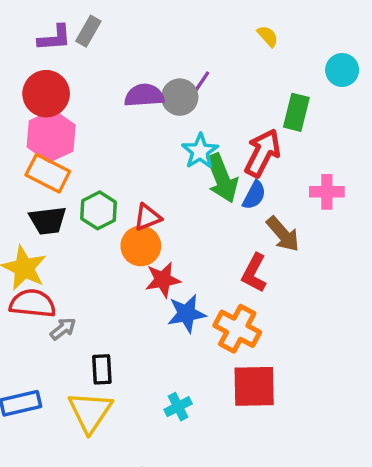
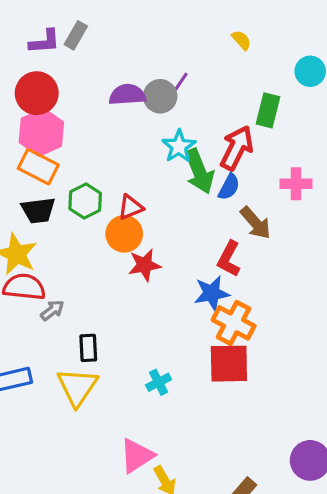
blue star: (186, 314) -> (212, 293), moved
orange cross: (237, 329) -> (234, 323), moved

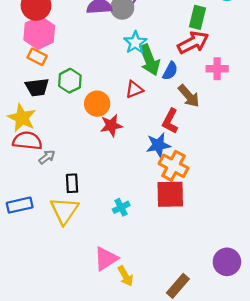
red arrow: (237, 148) -> (193, 43), moved, turned 36
orange rectangle: (38, 167) -> (37, 57), size x0.7
red triangle: (130, 207) -> (134, 89), moved

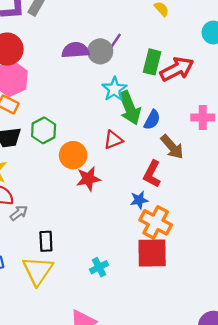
green rectangle: (197, 17) -> (152, 62), moved
red arrow: (193, 43) -> (177, 69), moved
blue star: (158, 145) -> (139, 200), size x0.7

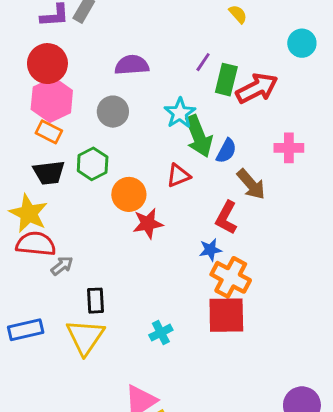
purple line: (116, 41) -> (203, 62), moved
gray circle: (100, 51) -> (113, 112), moved

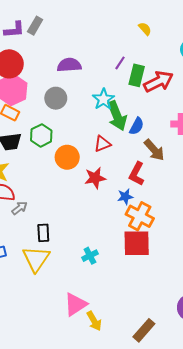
red star: (148, 224) -> (95, 178), moved

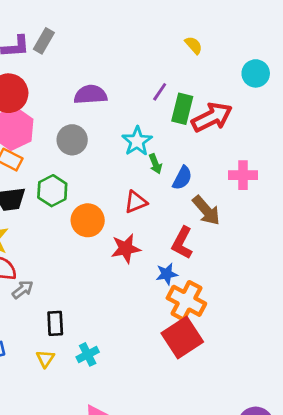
green arrow: (117, 116) -> (155, 164), size x0.5
red square: (137, 243) -> (182, 337), turned -32
cyan cross: (90, 256) -> (88, 354), moved
yellow triangle: (36, 259) -> (45, 359), size x0.5

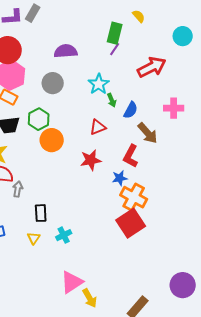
green rectangle: (182, 109) -> (115, 33), moved
orange circle: (88, 220) -> (52, 140), moved
gray arrow: (23, 289) -> (18, 189), turned -42

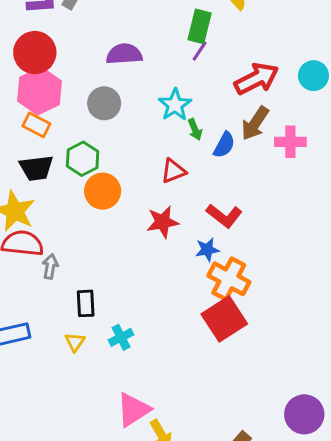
cyan circle: (183, 36) -> (314, 76), moved
brown arrow: (148, 133) -> (255, 123), moved, turned 75
red L-shape: (131, 156) -> (224, 216), turned -80

